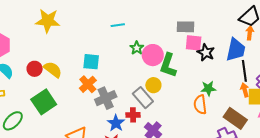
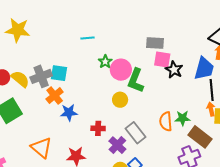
green star: (208, 88) -> (183, 118), moved
gray cross: (106, 98) -> (41, 76), moved
gray rectangle: (143, 98) -> (136, 133), moved
blue star: (116, 123) -> (69, 113), moved, turned 30

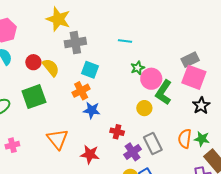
gray rectangle: (155, 43) -> (190, 60), turned -42
pink square: (162, 60) -> (194, 77), size x1.4
black star: (174, 70) -> (201, 105), moved
gray cross: (41, 76) -> (75, 43), moved

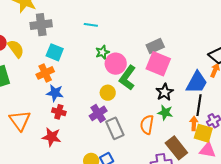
red cross: (117, 132) -> (59, 112), moved
green star: (202, 139) -> (165, 113), moved
purple cross: (133, 152) -> (98, 113), moved

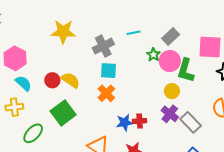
gray cross: (41, 25) -> (103, 46), moved
gray rectangle: (155, 46) -> (171, 36), moved
blue star: (55, 93) -> (125, 123), moved
red cross: (59, 112) -> (140, 121), moved

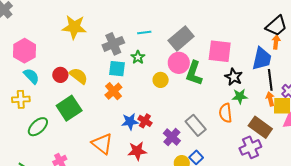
gray rectangle: (171, 36) -> (181, 38), size x1.4
green star: (153, 55) -> (138, 57), moved
yellow circle: (172, 91) -> (161, 80), moved
purple cross: (170, 114) -> (172, 137), moved
red cross: (140, 121) -> (145, 121), turned 32

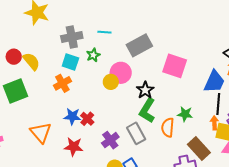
pink circle: (179, 63) -> (121, 73), moved
green L-shape: (194, 73) -> (147, 110), moved
black star: (234, 77) -> (145, 90), moved

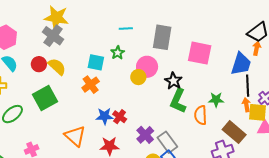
gray cross: (72, 37) -> (53, 36), moved, turned -35
gray rectangle: (139, 45) -> (162, 37), turned -45
gray rectangle: (136, 133) -> (167, 142), moved

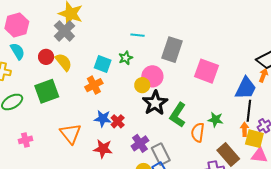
black star: (173, 81) -> (155, 103), moved, size x1.4

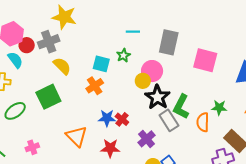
gray cross: (64, 31) -> (49, 42), moved, turned 30
red circle: (46, 57) -> (27, 45), moved
gray rectangle: (161, 154) -> (169, 120), moved

